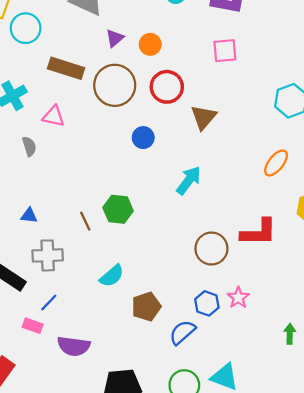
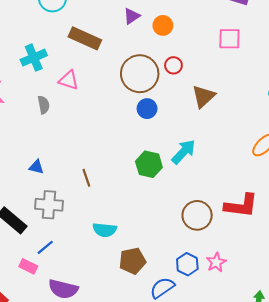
brown circle: (115, 85) -> (140, 74), moved
red circle: (167, 87) -> (173, 65), size x0.6
green hexagon: (118, 209) -> (149, 164), moved
cyan semicircle: (112, 276) -> (105, 230), turned 40

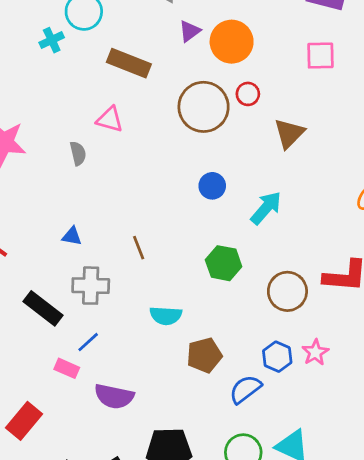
orange circle: (163, 25) -> (232, 42), size x1.6
cyan cross: (34, 58) -> (52, 40), moved, size x0.7
blue circle: (147, 109) -> (212, 186), moved
green hexagon: (149, 164) -> (224, 263), moved

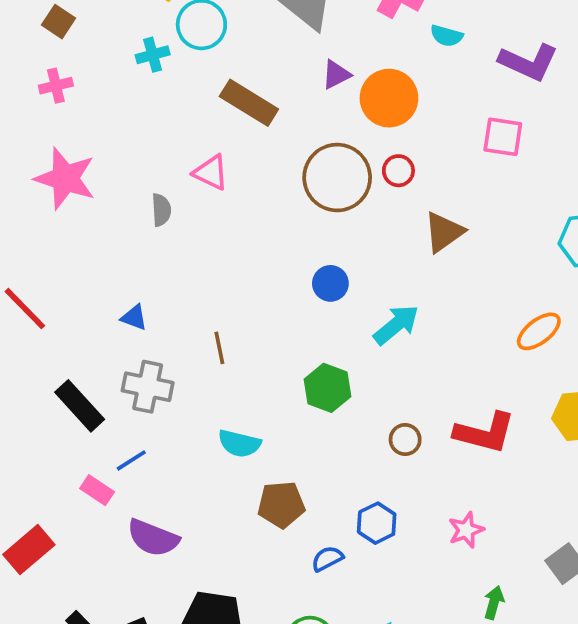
brown circle: (287, 291) -> (405, 440), size x0.6
pink star: (315, 352) -> (466, 530), moved
blue semicircle: (245, 389) -> (327, 559), size x0.7

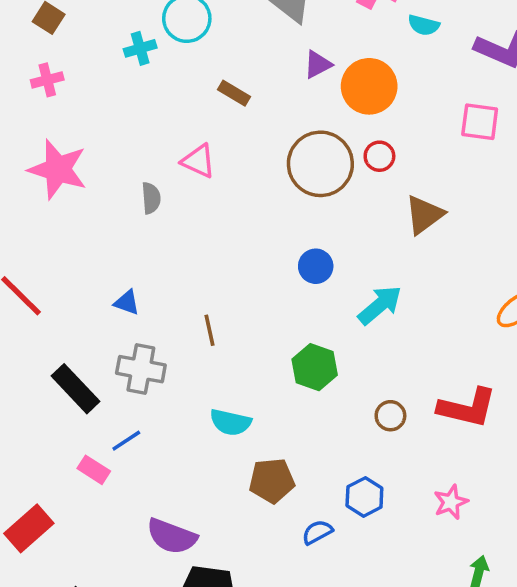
brown rectangle: (249, 103) -> (234, 93), size x0.6
purple semicircle: (153, 538) -> (172, 536), moved

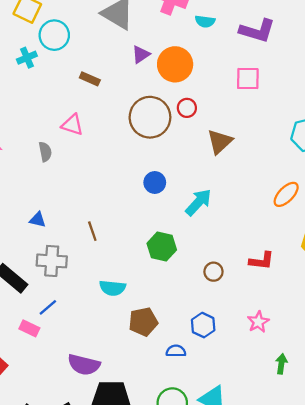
red L-shape: (467, 408) -> (262, 261), size x0.7
blue semicircle: (317, 532) -> (176, 351), turned 36

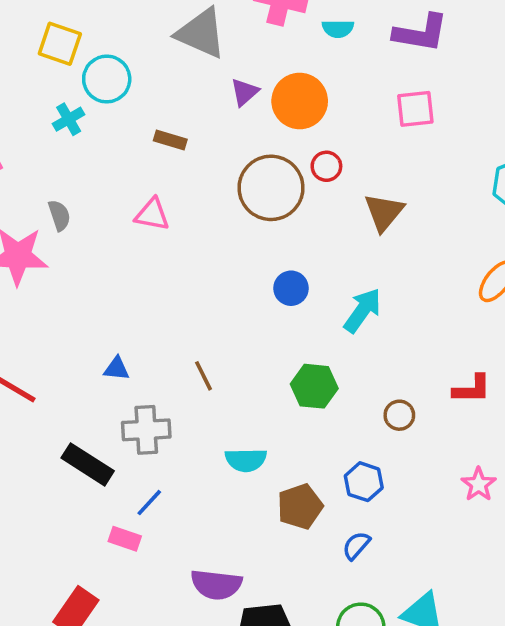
gray semicircle: (45, 152) -> (59, 215), moved
blue hexagon: (203, 325) -> (364, 482), moved
blue semicircle: (176, 351) -> (356, 545), turned -42

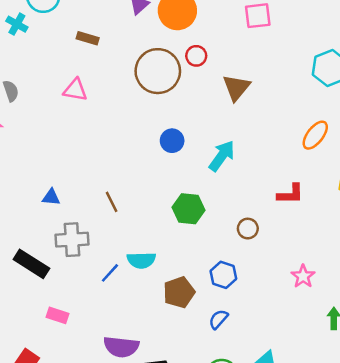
cyan cross: (69, 119) -> (17, 24), turned -30
red L-shape: (472, 389) -> (290, 194), moved
blue line: (149, 503) -> (110, 273), moved

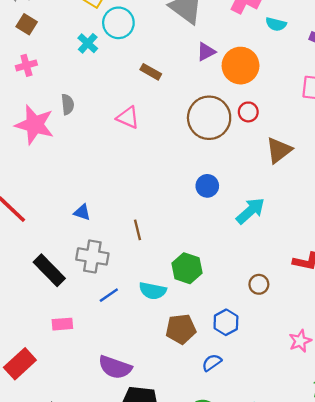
green hexagon: (189, 209) -> (187, 268), moved
blue line: (110, 273) -> (109, 295), moved
pink rectangle: (57, 315) -> (62, 324), turned -36

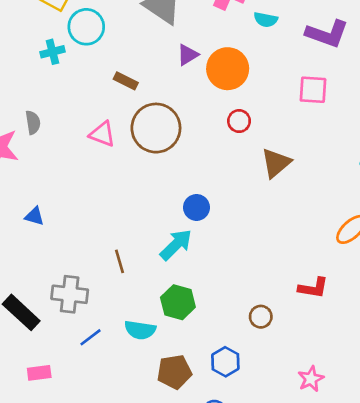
cyan cross: (88, 43) -> (52, 52), turned 36
brown circle: (209, 118) -> (156, 128), moved
cyan arrow: (250, 211) -> (176, 245), moved
blue triangle: (82, 212) -> (34, 216), moved

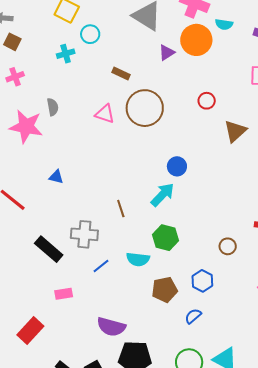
cyan circle: (86, 27) -> (90, 34), size x0.7
orange circle: (228, 69) -> (196, 40), moved

